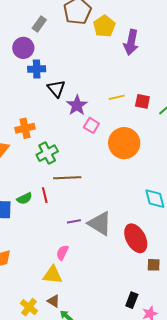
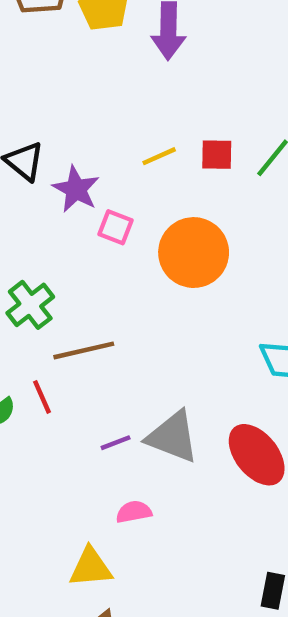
pink semicircle: (62, 253) -> (134, 512), moved, turned 63

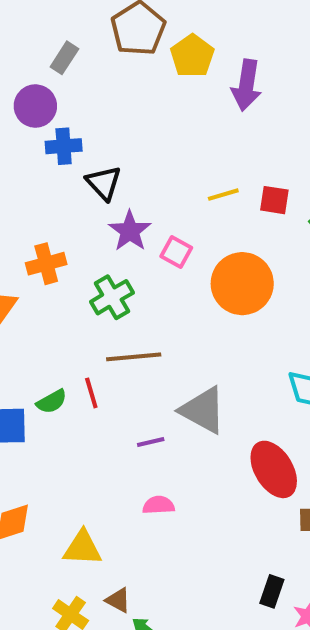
purple star: (76, 189) -> (130, 231), moved
green cross: (30, 305) -> (112, 297), moved
gray triangle: (173, 437) -> (203, 410), moved
yellow triangle: (91, 567) -> (82, 548), moved

